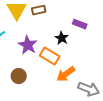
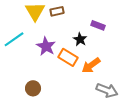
orange arrow: (66, 74) -> (91, 65), moved
brown circle: (19, 76) -> (33, 88), moved

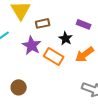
brown rectangle: (57, 11) -> (43, 23), moved
orange arrow: (91, 65) -> (85, 54), moved

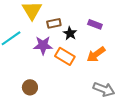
black star: (66, 38) -> (70, 33), moved
purple star: (32, 45) -> (43, 45), turned -30

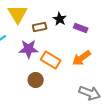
black star: (70, 33) -> (60, 19), moved
brown circle: (30, 87) -> (36, 80), moved

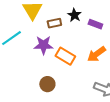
brown circle: (36, 80) -> (47, 84), moved

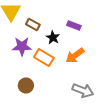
black star: (74, 15) -> (53, 38), moved
brown rectangle: (54, 23) -> (33, 24), turned 40

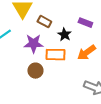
orange rectangle: (44, 58) -> (55, 55), turned -30
brown circle: (26, 86) -> (35, 71), moved

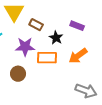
brown circle: (35, 71) -> (18, 74), moved

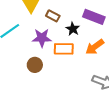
purple rectangle: (77, 26) -> (94, 17), size x1.5

